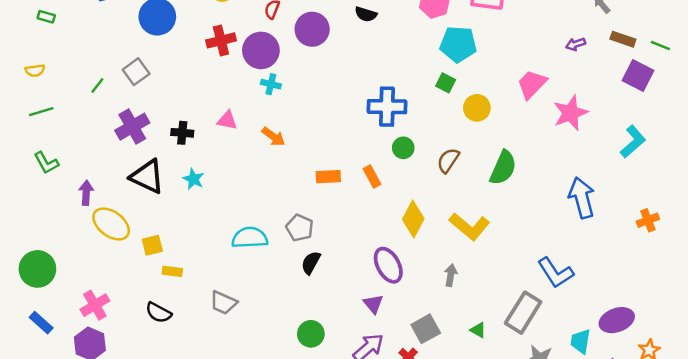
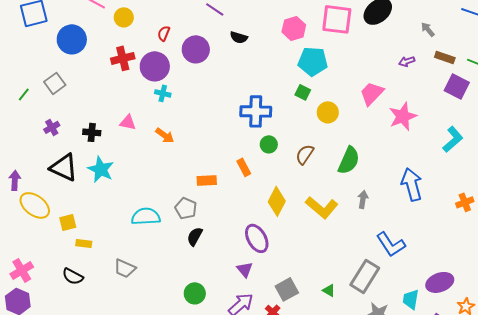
purple cross: (132, 127) -> (52, 127), size x0.6
orange rectangle: (328, 177) -> (207, 180), moved
cyan star: (194, 179) -> (101, 169), size x1.5
gray arrow: (451, 275) -> (363, 199), moved

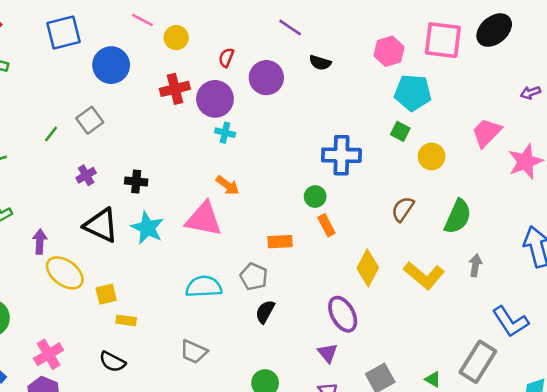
pink triangle: (128, 122) -> (204, 219), moved, size x1.8
green circle: (269, 144) -> (315, 197), moved
gray trapezoid: (125, 268) -> (194, 352), moved

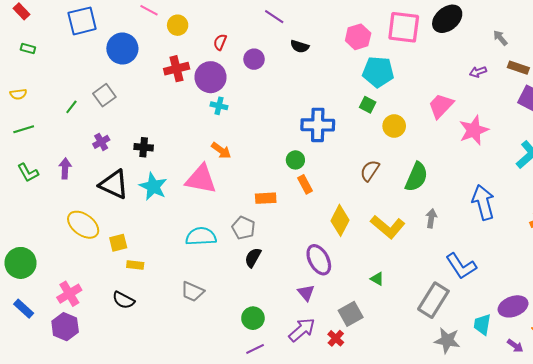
purple circle: (266, 78) -> (254, 59), size x0.7
purple arrow: (40, 242) -> (65, 168), moved
green triangle: (433, 379) -> (377, 279), moved

